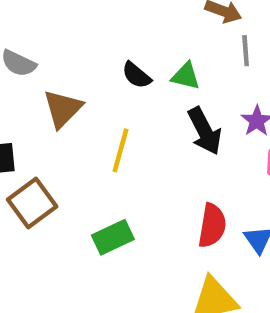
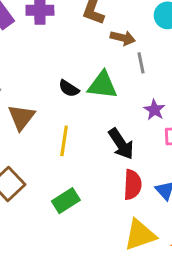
green triangle: (186, 76) -> (102, 85), size x1.5
black arrow: (205, 131) -> (121, 144), moved

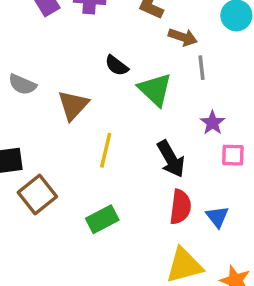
green triangle: (102, 85) -> (155, 90), turned 32
black semicircle: (69, 88) -> (117, 66), moved
brown triangle: (21, 117) -> (73, 105), moved

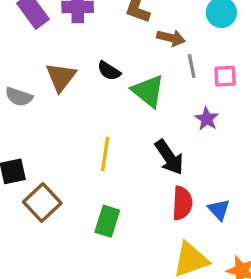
brown triangle: (73, 105) -> (61, 77), moved
pink square: (233, 155) -> (225, 76), moved
green rectangle: (102, 219) -> (107, 221), turned -40

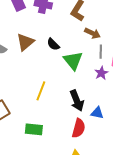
purple star: (207, 119) -> (101, 73), moved
blue triangle: (219, 210) -> (97, 113), moved, turned -48
green rectangle: (107, 221) -> (34, 129), turned 66

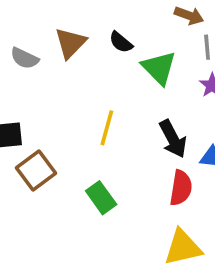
green rectangle: (34, 129) -> (101, 198), turned 54

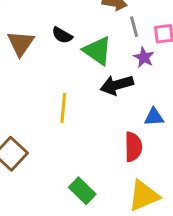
black arrow: (173, 139) -> (117, 85), moved, turned 112
green rectangle: (101, 198) -> (82, 191), moved

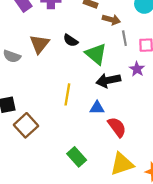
purple star: (144, 57) -> (137, 69), moved
blue triangle: (154, 117) -> (97, 108), moved
red semicircle: (133, 147) -> (117, 127), turned -40

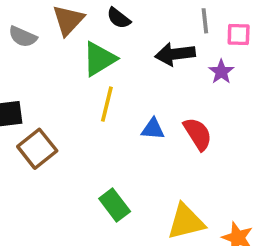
green triangle: (96, 54) -> (99, 59), moved, turned 45
black arrow: (108, 80) -> (175, 54), moved
red semicircle: (117, 127) -> (198, 134), moved

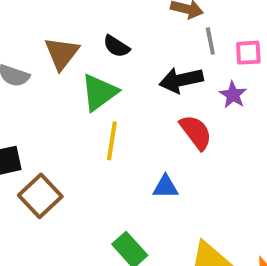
blue triangle: (153, 129) -> (165, 187), moved
red semicircle: (198, 134) -> (196, 132), moved

